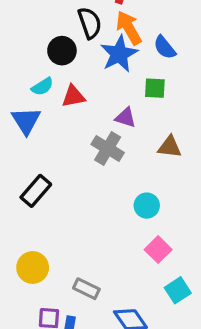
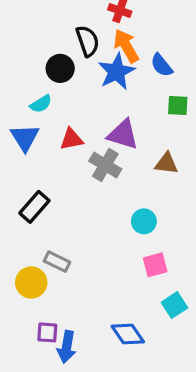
green square: (155, 88) -> (178, 105), moved
red triangle: (73, 96) -> (71, 139), moved
purple triangle: (126, 117) -> (123, 134), size x1.5
pink square: (158, 250) -> (155, 265), turned 30
gray rectangle: (86, 289) -> (57, 262), moved

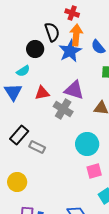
orange arrow: (126, 46) -> (76, 35), turned 35
cyan circle: (144, 221) -> (87, 144), size x1.5
gray rectangle: (57, 262) -> (37, 147), moved

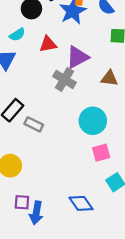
purple triangle: (74, 90) -> (77, 57), turned -45
red triangle: (42, 93) -> (48, 44), moved

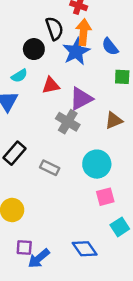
brown triangle: (109, 78) -> (114, 120), turned -30
gray rectangle: (34, 124) -> (50, 168), moved
blue arrow: (36, 213) -> (39, 258), turned 40

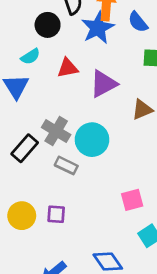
gray cross: (68, 122) -> (56, 131), moved
cyan circle: (97, 164) -> (92, 140), moved
purple square: (24, 248) -> (56, 214), moved

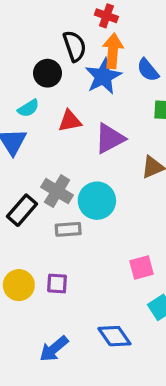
gray rectangle: (66, 165) -> (68, 229), turned -30

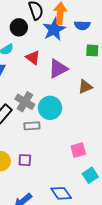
blue semicircle: (148, 70) -> (82, 25), turned -49
red triangle: (70, 121) -> (33, 58), turned 49

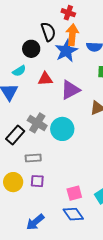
red triangle: (33, 58) -> (45, 79), turned -42
gray rectangle: (32, 126) -> (33, 158), moved
pink square: (78, 150) -> (74, 193), moved

